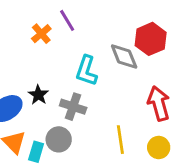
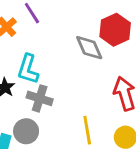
cyan L-shape: (86, 71) -> (28, 69), moved

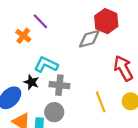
gray diamond: (89, 48) -> (89, 39), turned -70
cyan L-shape: (28, 69) -> (46, 65), turned 110

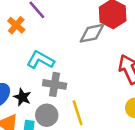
black star: (31, 82) -> (22, 97), moved
yellow line: (101, 102) -> (78, 113), moved

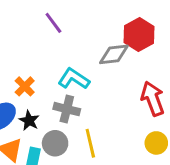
orange cross: (16, 25) -> (25, 86), moved
cyan L-shape: (40, 60) -> (74, 79), moved

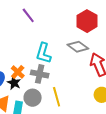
gray diamond: (114, 54) -> (78, 47), moved, turned 45
cyan L-shape: (74, 79) -> (44, 53), turned -105
orange cross: (25, 86) -> (18, 72), moved

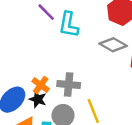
cyan L-shape: (44, 53) -> (69, 25), moved

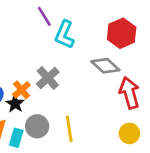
gray cross: (69, 85) -> (48, 78), moved, turned 30

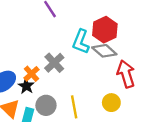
red hexagon: (122, 33) -> (105, 30), moved
cyan L-shape: (64, 35) -> (81, 42), moved
yellow circle: (129, 133) -> (111, 103), moved

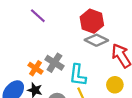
cyan L-shape: (81, 42) -> (78, 75), moved
orange cross: (31, 74) -> (35, 68), moved

